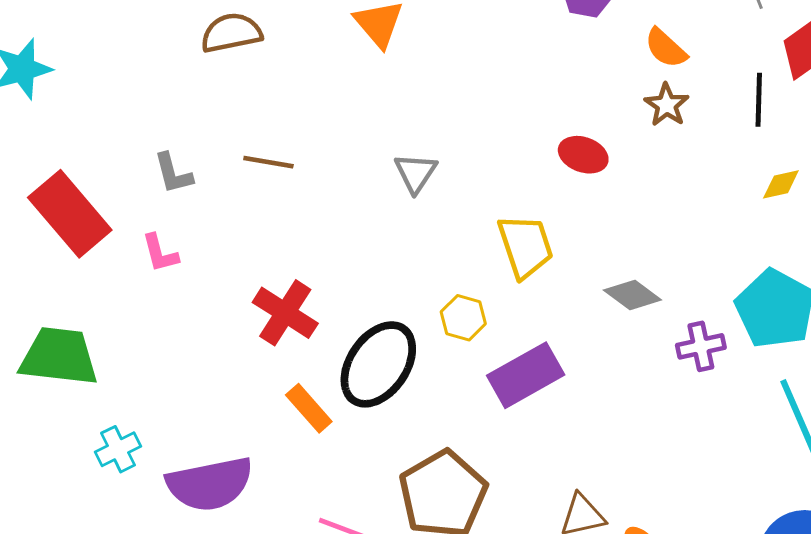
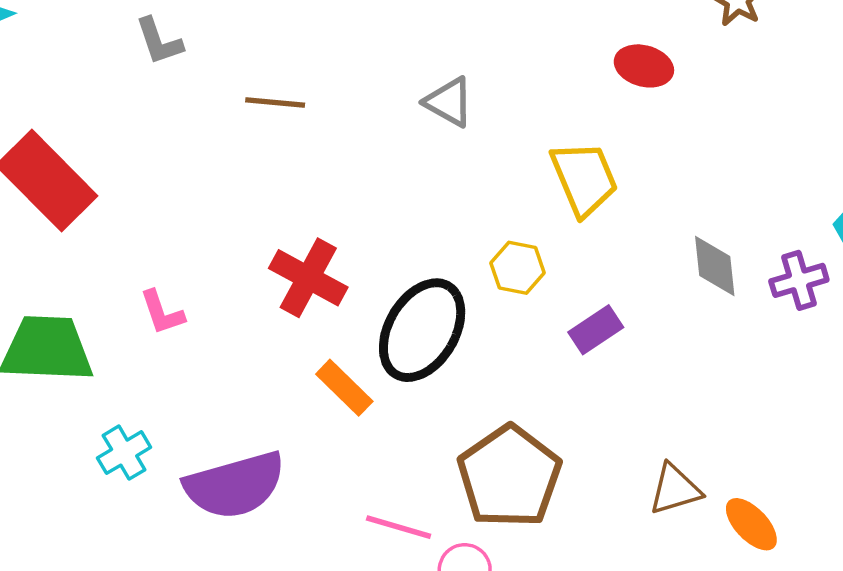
gray L-shape: (173, 173) -> (159, 41), moved
gray triangle: (416, 173) -> (449, 102), turned -30
pink L-shape: (160, 253) -> (162, 313), moved
gray diamond: (632, 295) -> (715, 266), moved, turned 52
purple rectangle: (526, 375) -> (596, 330), size x0.6

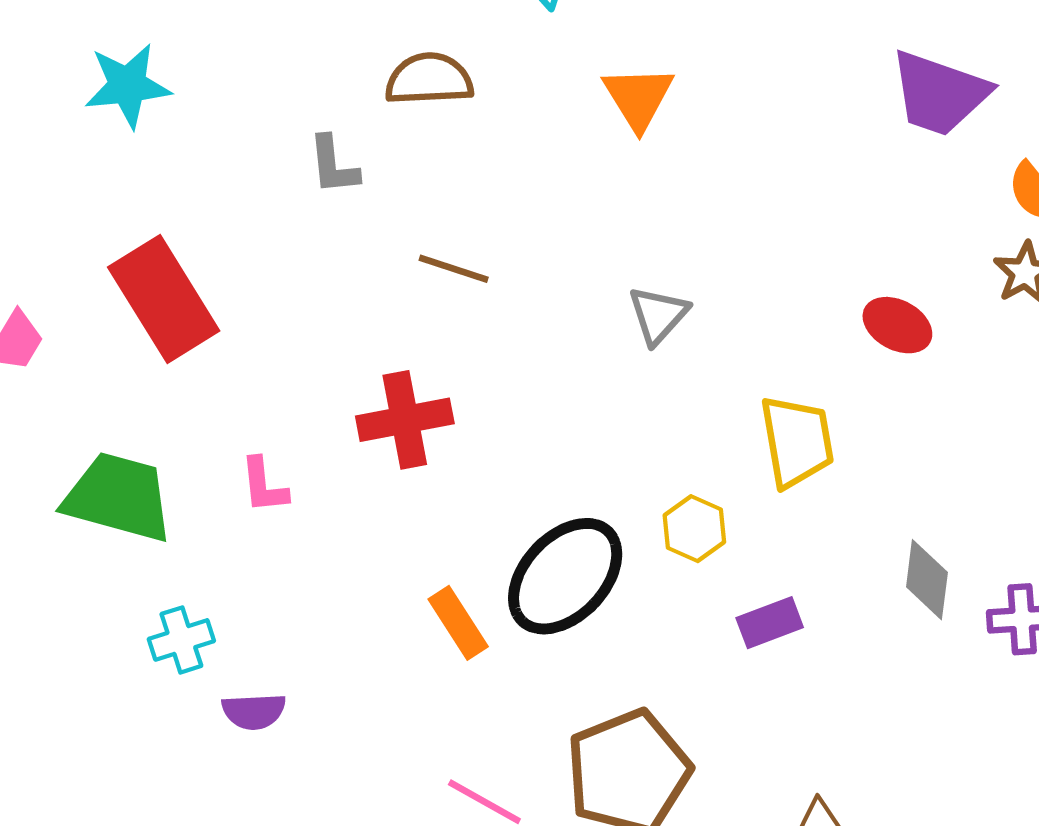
gray triangle: (449, 102) -> (658, 315), turned 30
red cross: (308, 278) -> (405, 420), moved, turned 38
purple semicircle: (235, 485) -> (254, 711), moved, size x0.5

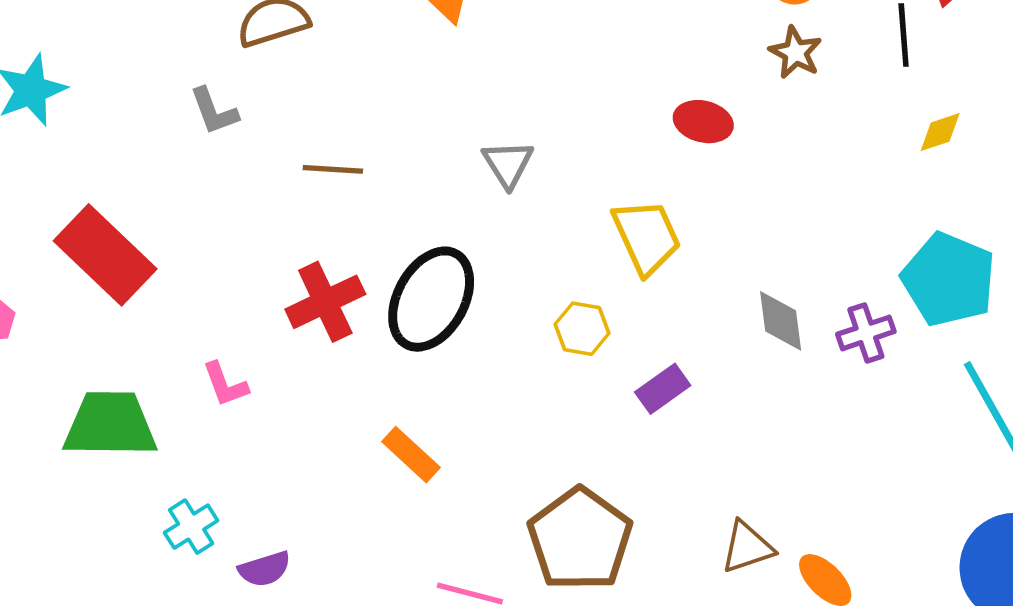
black ellipse: (565, 576) -> (431, 299), moved

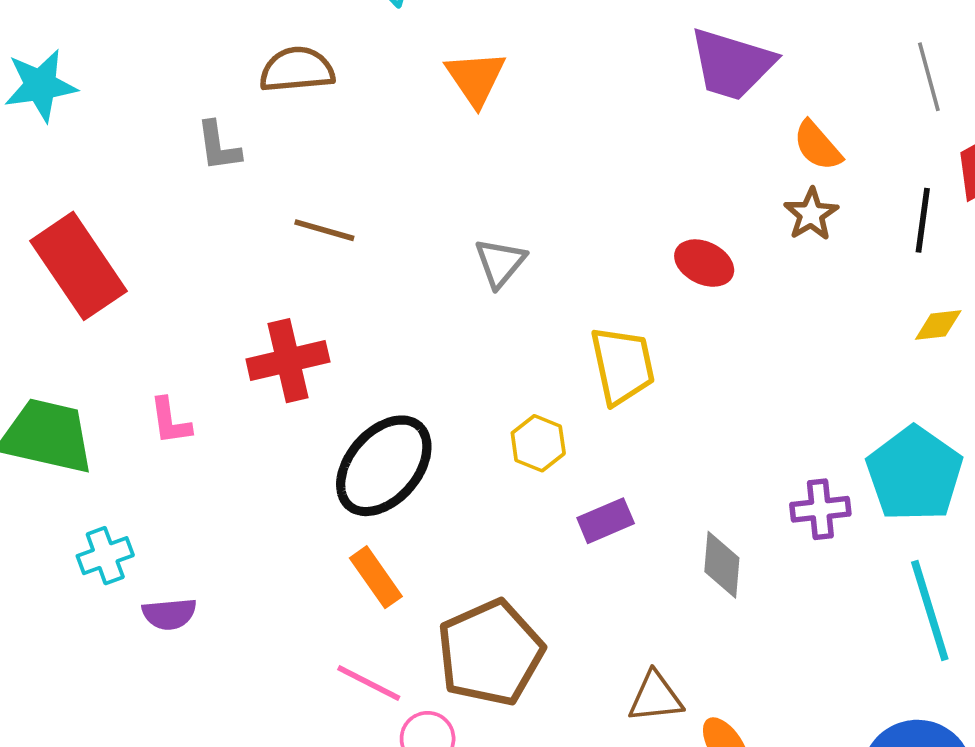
black ellipse: (431, 299) -> (384, 466), moved
gray diamond: (781, 321) -> (722, 565), moved
orange rectangle: (411, 455) -> (376, 577), moved

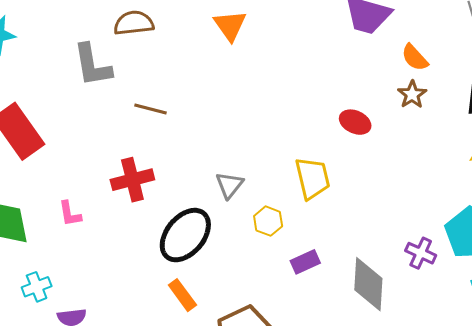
gray L-shape: (218, 146) -> (92, 65), size x1.6
gray triangle: (500, 263) -> (229, 185), moved
purple cross: (820, 509) -> (421, 253), turned 32
gray diamond: (722, 565) -> (368, 284), size x1.5

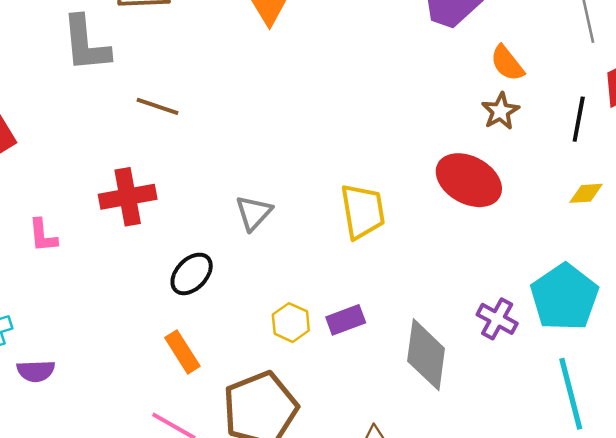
red ellipse: (355, 122) -> (469, 180), moved, size x1.6
yellow hexagon: (268, 221) -> (291, 323), moved
black ellipse: (185, 235) -> (192, 274), size x0.6

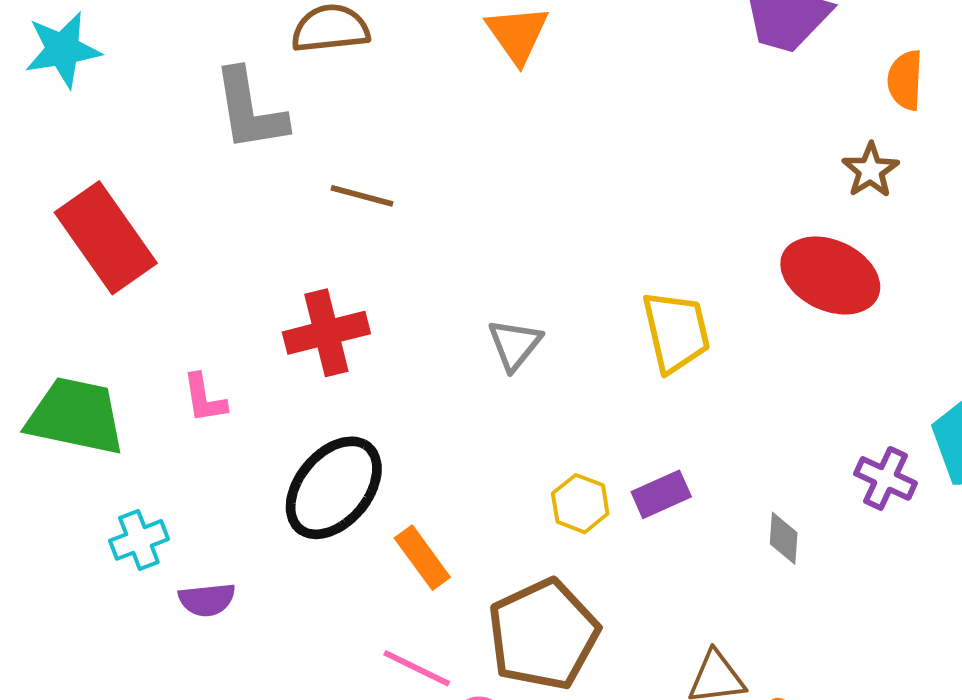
orange semicircle: (507, 63) -> (905, 80), moved, turned 45
black ellipse: (192, 274) -> (334, 488), moved, size x1.6
gray diamond: (426, 355) -> (784, 538), size x0.5

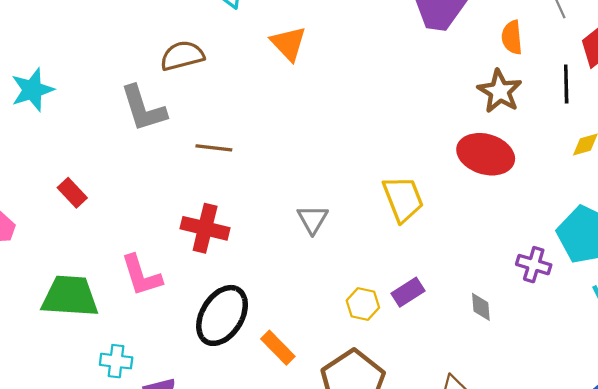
brown star: (870, 170) -> (500, 91), size x1.4
red rectangle: (106, 238) -> (72, 193), size x0.5
red cross: (326, 333) -> (205, 228), turned 36
pink L-shape: (204, 398) -> (141, 275), size x1.5
cyan cross: (139, 540) -> (116, 361), turned 36

